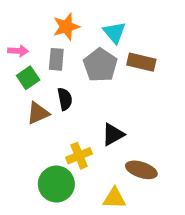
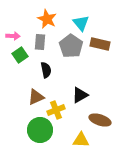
orange star: (66, 27) -> (47, 19), turned -30
brown triangle: (38, 113) -> (36, 97), moved

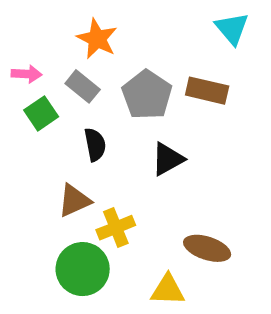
cyan triangle: (81, 23) -> (232, 28), moved
gray rectangle: (40, 42) -> (83, 86), turned -56
black triangle: (80, 95) -> (168, 159), moved

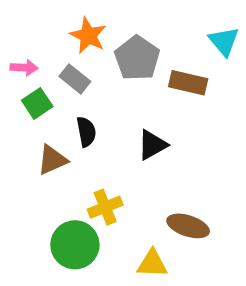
cyan triangle: (232, 28) -> (224, 41), moved
gray pentagon: (147, 95) -> (137, 58), moved
brown triangle: (74, 201) -> (52, 160), moved

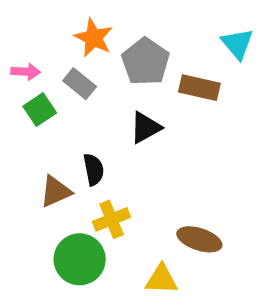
black semicircle: (86, 132) -> (94, 169), moved
black triangle: (152, 145) -> (145, 128), moved
brown triangle: (52, 160) -> (56, 191), moved

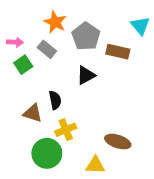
brown triangle: (56, 191) -> (33, 113), turned 42

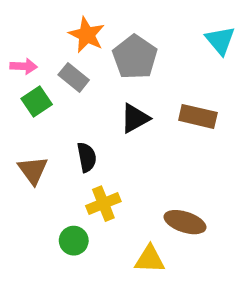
brown rectangle: (118, 52) -> (198, 116), moved
brown triangle: (33, 113) -> (33, 170), moved, turned 36
green circle: (47, 153) -> (74, 241), size x0.6

